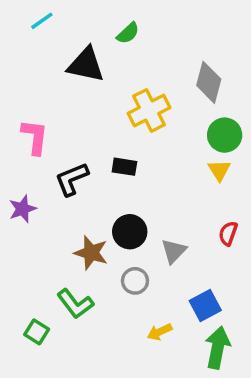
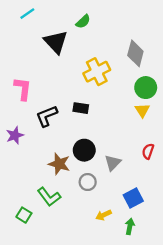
black triangle: (86, 65) -> (56, 42), turned 35
green arrow: (218, 348) -> (130, 226), moved, size x0.6

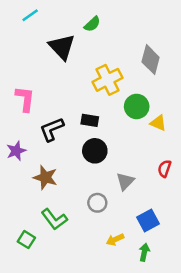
green circle: (146, 88) -> (137, 106), moved
yellow triangle: (142, 110) -> (158, 123), turned -35
black circle: (84, 150) -> (95, 151), moved
brown star: (59, 164) -> (45, 177), moved

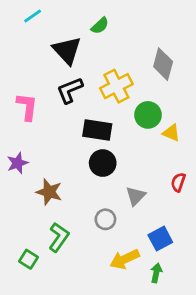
black rectangle: (90, 120) -> (97, 130), size x1.5
black L-shape: (52, 129) -> (70, 90), moved
green L-shape: (54, 219) -> (59, 237), turned -108
yellow arrow: (115, 240) -> (125, 259), size x1.5

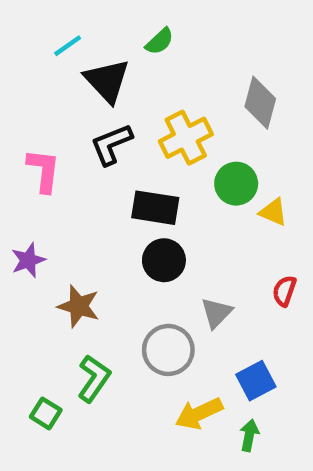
cyan line: (33, 16) -> (68, 46), moved
gray circle: (105, 219) -> (168, 350), size x1.5

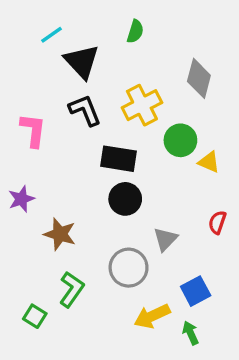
green semicircle: (160, 41) -> (135, 31), moved, turned -30
black L-shape: (111, 144) -> (85, 110), turned 90
green arrow: (249, 435) -> (191, 333), turned -35

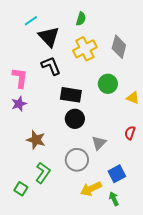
yellow cross: (142, 105) -> (85, 49), moved
yellow triangle: (209, 162) -> (133, 98), moved
purple star: (21, 199) -> (19, 104), moved

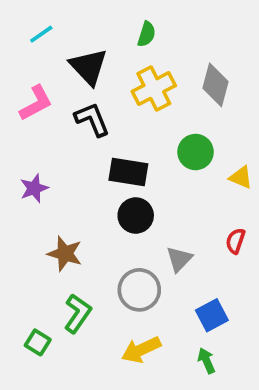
cyan line: (31, 21) -> (41, 34), moved
pink L-shape: (20, 78) -> (36, 103), moved, turned 55
yellow arrow: (91, 189) -> (141, 350), moved

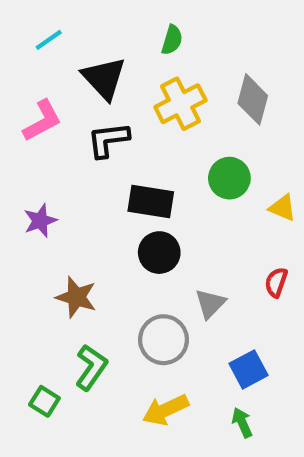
black L-shape: (92, 119) -> (108, 140), turned -75

